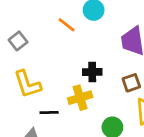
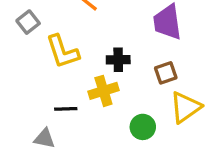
yellow L-shape: (27, 84) -> (62, 52), moved

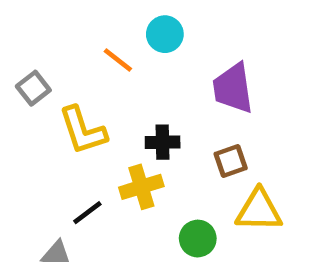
yellow triangle: (185, 107) -> (259, 210), turned 36
black line: (66, 109) -> (87, 213), turned -35

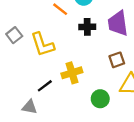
gray square: (33, 88) -> (14, 35), moved
black cross: (163, 142) -> (87, 27), moved

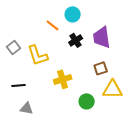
black cross: (87, 27) -> (76, 40), turned -32
black line: (45, 86) -> (19, 85), moved, turned 32

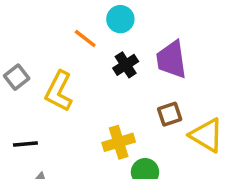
yellow L-shape: (38, 55) -> (59, 91), turned 45
yellow cross: (63, 79) -> (119, 142), moved
yellow triangle: (113, 89) -> (207, 135), moved, turned 30

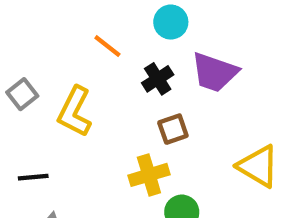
cyan circle: (120, 19) -> (171, 22), moved
purple trapezoid: (171, 60) -> (214, 72), turned -63
brown square: (170, 114) -> (173, 129), moved

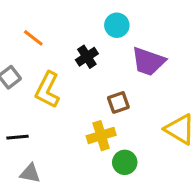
orange line: (107, 46) -> (33, 38), moved
black cross: (158, 79) -> (87, 57), moved

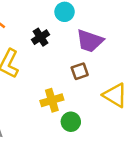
brown square: (118, 102) -> (80, 71), moved

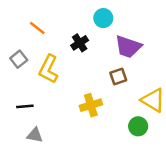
green circle: (71, 122) -> (138, 126), moved

